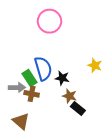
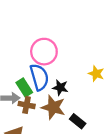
pink circle: (50, 21) -> (44, 52), moved
brown star: (70, 96) -> (53, 107), moved, size x1.5

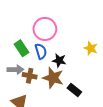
blue semicircle: (39, 77) -> (41, 51), size x0.7
green rectangle: (24, 88) -> (22, 48), moved

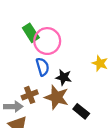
green rectangle: (22, 48) -> (31, 33), moved
gray arrow: (15, 70) -> (13, 107), moved
brown cross: (30, 76) -> (30, 95), turned -32

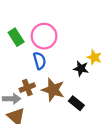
green rectangle: (31, 33) -> (16, 37), moved
black star: (64, 77) -> (81, 69), moved

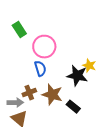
green rectangle: (16, 37) -> (19, 30), moved
black star: (81, 69) -> (77, 76), size x1.5

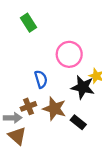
green rectangle: (19, 30) -> (28, 23), moved
pink circle: (44, 47) -> (69, 54), moved

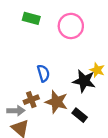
green rectangle: (28, 23) -> (31, 18), turned -42
pink circle: (69, 54) -> (71, 26), moved

